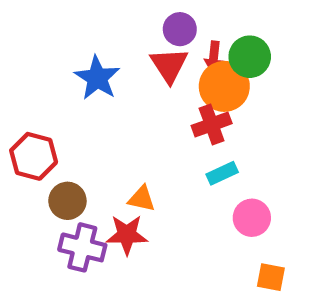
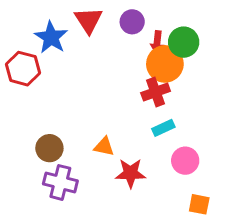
red triangle: (169, 65) -> (88, 20), moved
blue star: (97, 78) -> (51, 37), moved
red hexagon: (34, 156) -> (23, 69), moved
red star: (127, 235) -> (131, 173), moved

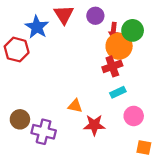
brown circle: (49, 148) -> (20, 119), moved

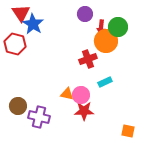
red triangle: (64, 15) -> (21, 13), moved
red cross: (112, 66) -> (88, 59), moved
pink circle: (134, 116) -> (81, 95), moved

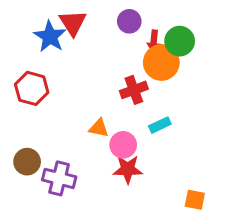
red triangle: (21, 13) -> (73, 23), moved
red hexagon: (15, 44) -> (32, 88), moved
orange triangle: (67, 94) -> (99, 128), moved

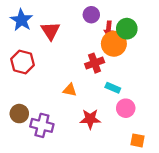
red triangle: (73, 23) -> (50, 31), moved
blue star: (50, 37) -> (21, 20), moved
cyan rectangle: (160, 125) -> (113, 88), turned 48
pink circle: (123, 145) -> (126, 108), moved

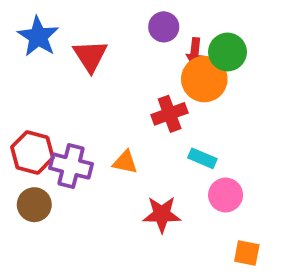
red hexagon: (23, 62) -> (32, 152), moved
purple cross: (42, 125) -> (71, 166), moved

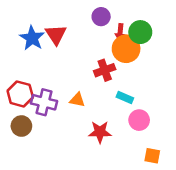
blue star: (38, 37) -> (32, 38), moved

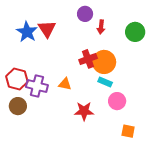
green circle: (140, 32) -> (135, 32), moved
orange circle: (126, 49) -> (104, 62), moved

